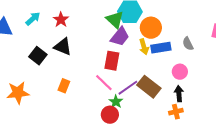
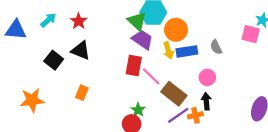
purple trapezoid: (120, 37) -> (142, 40), turned -95
pink line: (104, 83) -> (151, 76), moved
purple line: (128, 88) -> (178, 115), moved
orange cross: (176, 112) -> (195, 115), moved

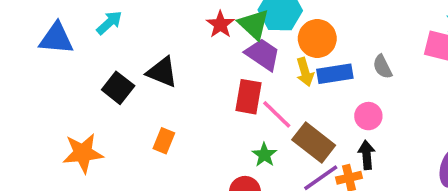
red star: (79, 21) -> (220, 24), moved
green star: (138, 110) -> (264, 155), moved

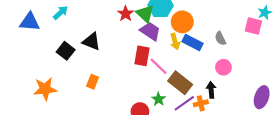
blue rectangle: (335, 74) -> (193, 43), turned 36
pink circle: (368, 116) -> (223, 67), moved
green star: (264, 155) -> (159, 99), moved

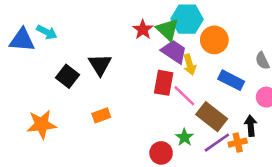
cyan arrow: (61, 13) -> (47, 32), moved, turned 70
black triangle: (91, 41) -> (100, 65), turned 36
yellow arrow: (175, 41) -> (190, 65), moved
blue rectangle: (193, 43) -> (231, 80), moved
orange rectangle: (93, 82) -> (101, 115), turned 48

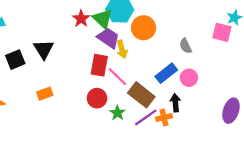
black square: (68, 76) -> (15, 60), turned 30
blue rectangle: (231, 80) -> (166, 73), moved, turned -65
red circle: (161, 153) -> (97, 98), moved

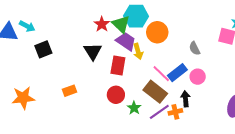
black triangle: (44, 49) -> (93, 51), moved
black square: (15, 60) -> (43, 49), moved
pink line: (117, 77) -> (161, 74), moved

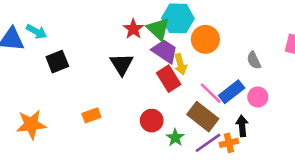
red rectangle: (118, 66) -> (169, 79), moved, turned -42

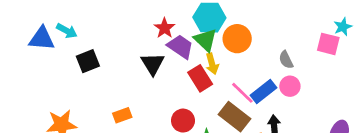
green triangle: (158, 29) -> (205, 40), moved
purple trapezoid: (165, 51) -> (180, 47), moved
pink circle: (258, 97) -> (290, 86), moved

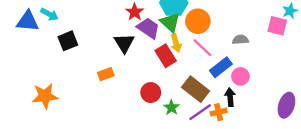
gray semicircle: (286, 60) -> (240, 40), turned 112
pink circle: (290, 86) -> (240, 76), moved
pink line: (242, 93) -> (202, 48), moved
orange rectangle: (122, 115) -> (106, 74), moved

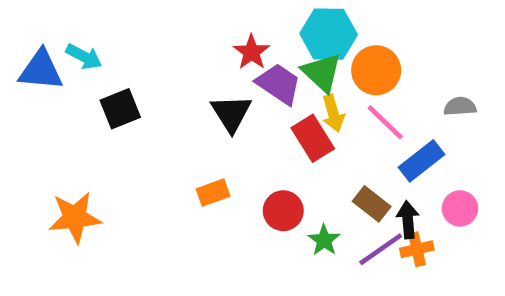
orange rectangle: (106, 74) -> (213, 193), moved
pink circle: (240, 76) -> (460, 208), moved
brown rectangle: (196, 89) -> (372, 204), size x0.7
black arrow: (230, 97) -> (408, 220), moved

